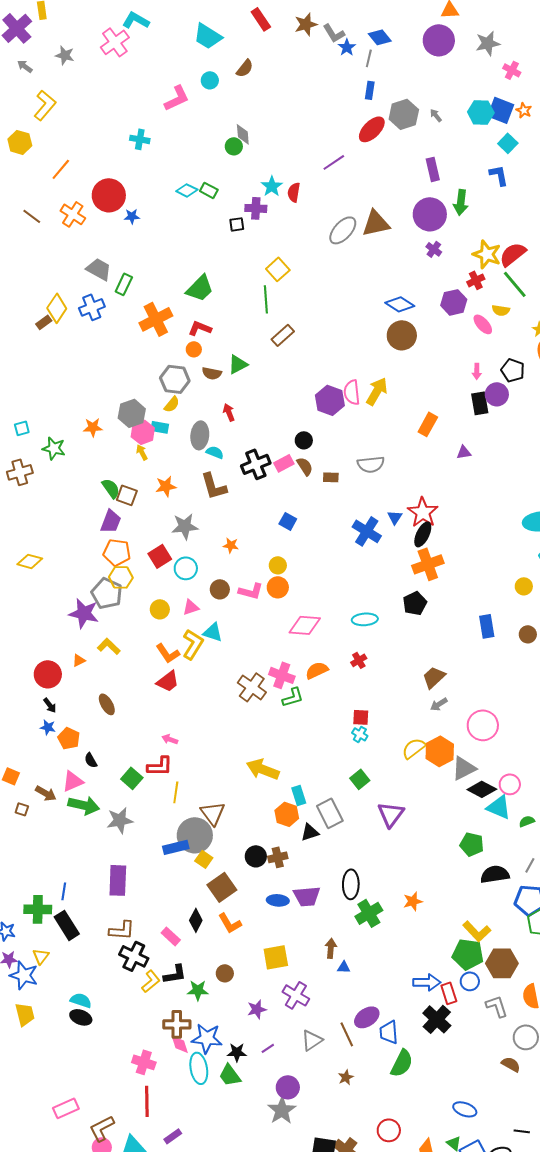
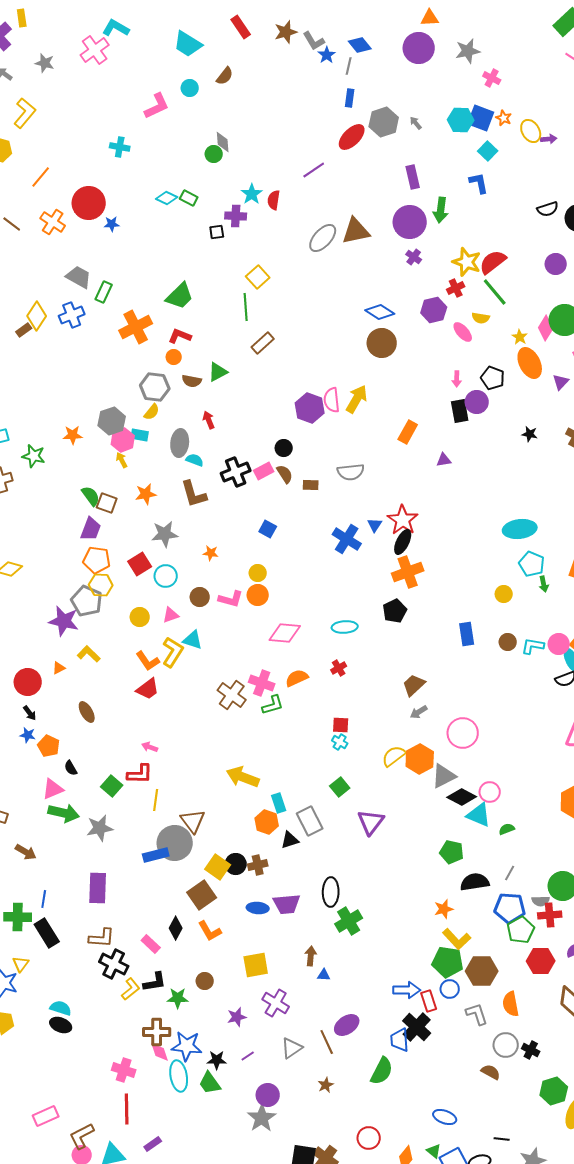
brown arrow: (46, 793) -> (26, 852), moved
yellow square: (204, 859) -> (218, 867), moved, size x1.4
orange star: (413, 901) -> (444, 909), moved
blue trapezoid: (389, 1032) -> (400, 1040), moved

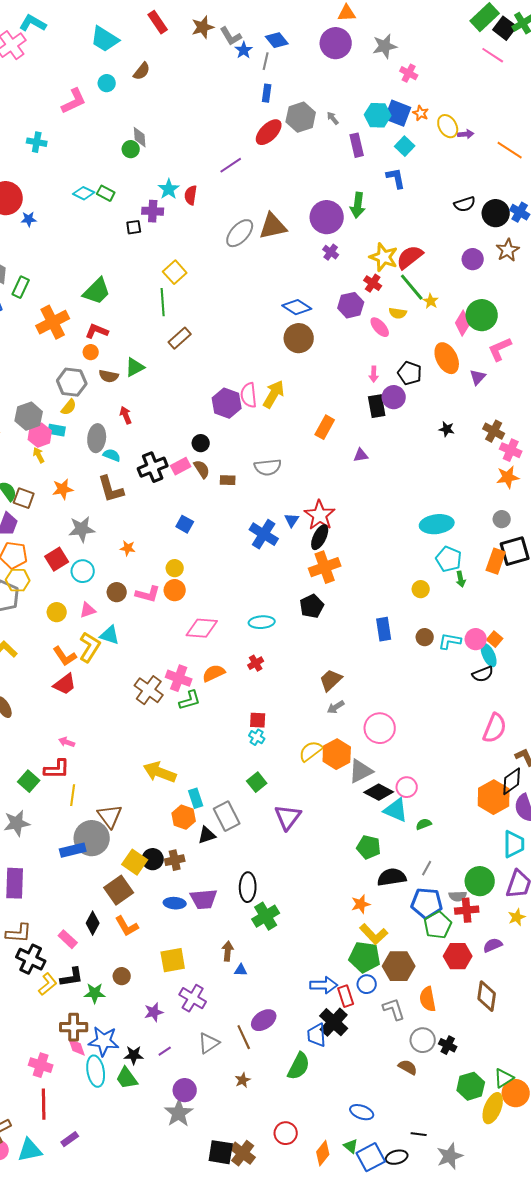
purple rectangle: (413, 177) -> (357, 145), moved
red cross: (456, 288) -> (373, 283), turned -30
yellow star: (520, 337) -> (431, 301), moved

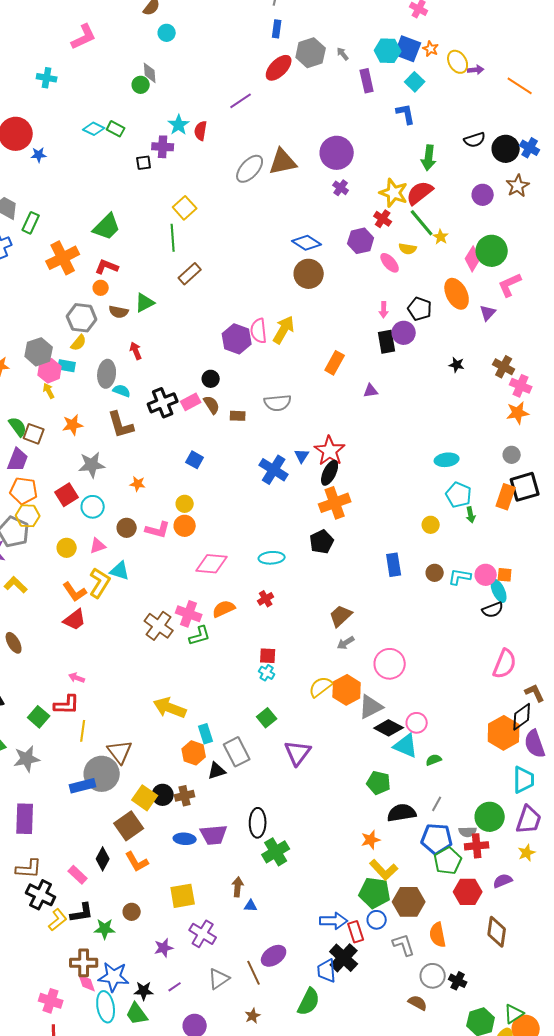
cyan circle: (107, 83) -> (167, 33), moved
green arrow: (358, 205) -> (429, 158), moved
cyan ellipse: (437, 524) -> (447, 460), size x0.7
orange square: (495, 639) -> (505, 575), turned -35

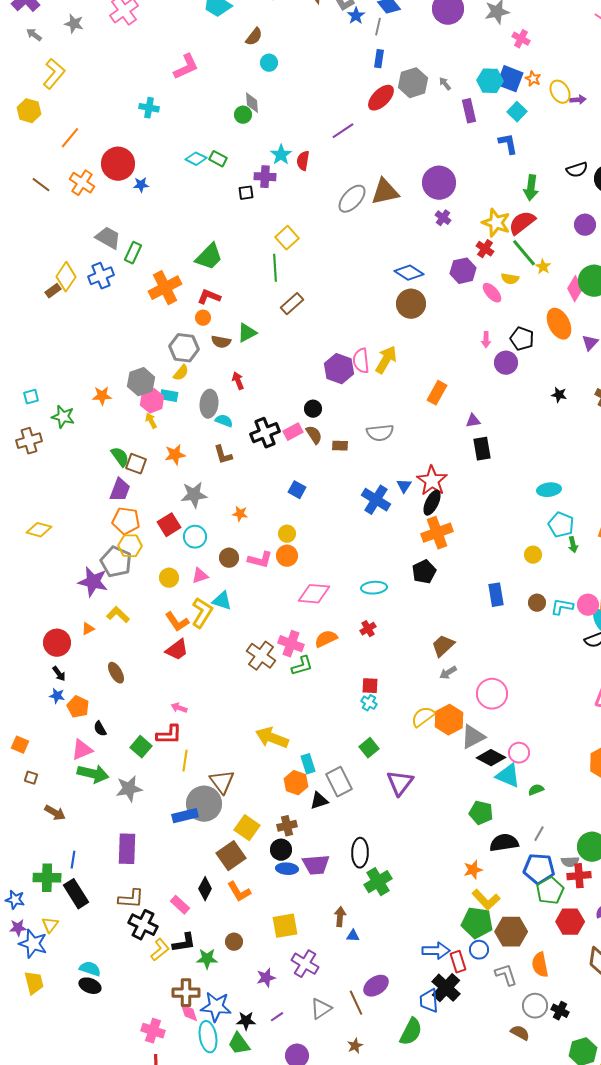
black rectangle: (387, 342) -> (482, 449), moved
brown L-shape: (121, 425) -> (223, 455), size x0.7
black circle: (163, 795) -> (281, 850), moved

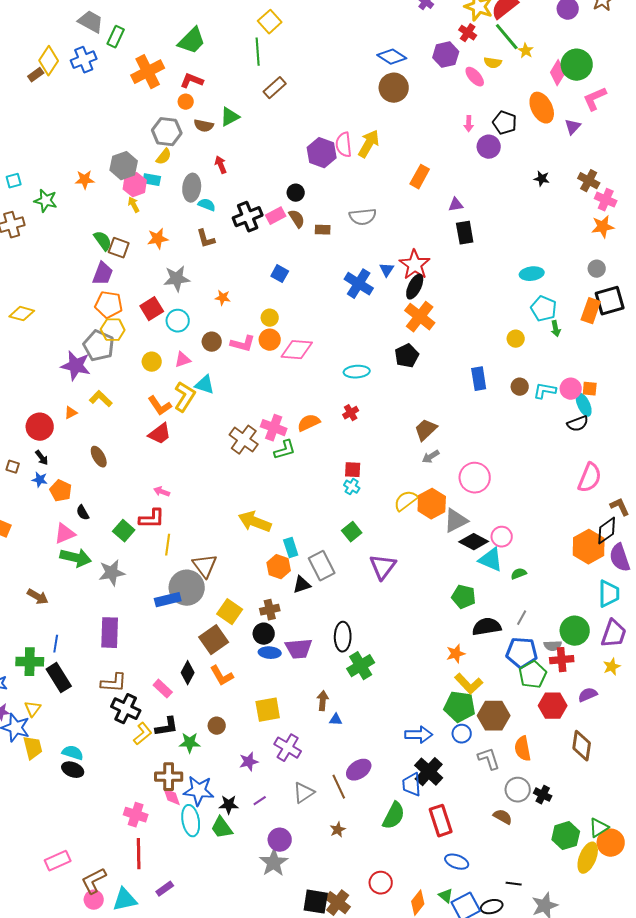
orange cross: (437, 533) -> (420, 317), turned -32
pink diamond: (314, 594) -> (297, 350), moved
brown square: (31, 778) -> (13, 467), moved
red rectangle: (458, 962) -> (441, 821), moved, size x1.4
yellow trapezoid: (34, 983) -> (33, 748), moved

